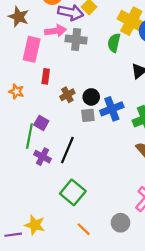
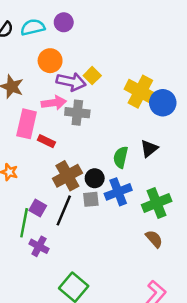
green semicircle: (114, 43) -> (121, 157), moved
red rectangle: (46, 76) -> (46, 141), moved, turned -72
brown cross: (67, 95) -> (67, 176), size x1.6
black line: (67, 150) -> (64, 210), moved

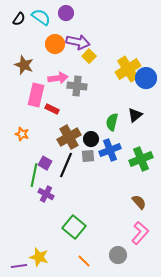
cyan semicircle: (33, 27) -> (41, 17), turned 48
purple arrow: (71, 82) -> (78, 42), moved
yellow cross: (140, 92) -> (128, 69), turned 30
brown semicircle: (154, 239) -> (139, 202), moved

